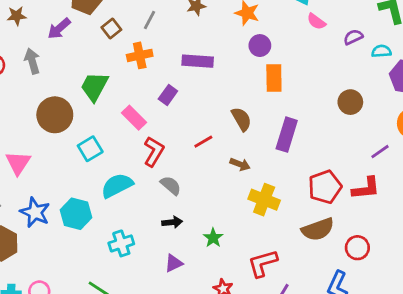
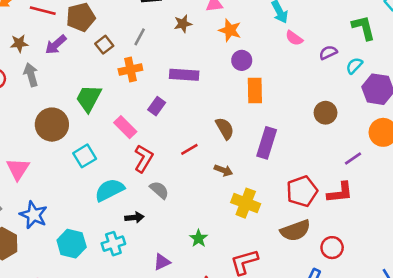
brown star: (17, 16) -> (19, 43), moved
cyan semicircle: (381, 51) -> (354, 66), turned -42
cyan hexagon: (76, 214) -> (72, 244), moved
black arrow: (172, 222) -> (134, 217), moved

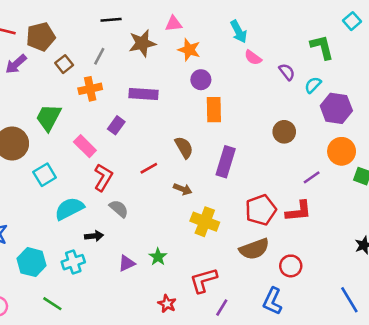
brown star: (183, 24) -> (142, 43), size x1.5
purple semicircle: (328, 53) -> (287, 72), turned 78
purple triangle: (162, 262) -> (127, 263), moved

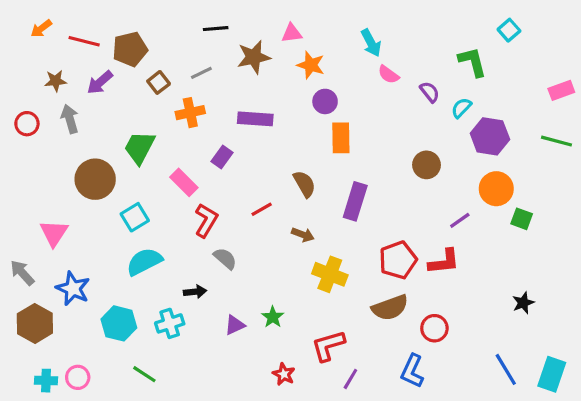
gray line: (99, 56) -> (201, 73), turned 36
cyan semicircle: (69, 209) -> (144, 262), moved

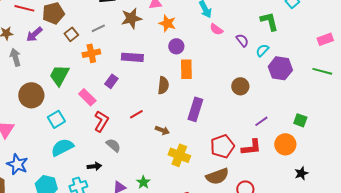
brown semicircle: (304, 184) -> (163, 85), moved, turned 36
orange circle: (496, 189) -> (285, 144), moved

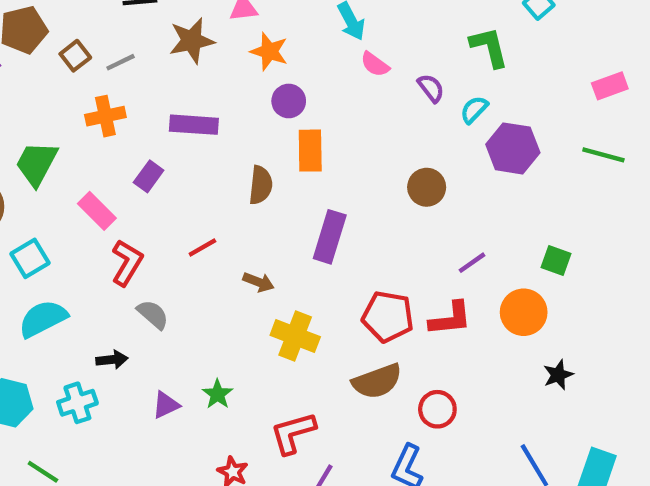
brown square: (71, 34) -> (75, 56), moved
red pentagon: (222, 146) -> (388, 317), turned 30

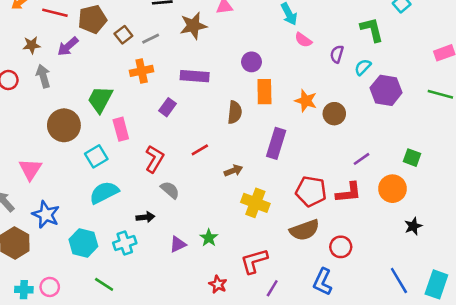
orange star: (269, 51) -> (306, 101), moved
purple semicircle: (431, 88) -> (337, 54), turned -126
pink rectangle: (97, 211) -> (121, 129), moved, turned 30
brown arrow: (258, 282) -> (233, 171), turned -42

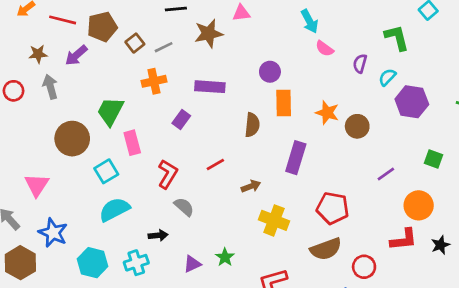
green square: (412, 158) -> (434, 159), moved
red L-shape: (349, 193) -> (404, 239), moved

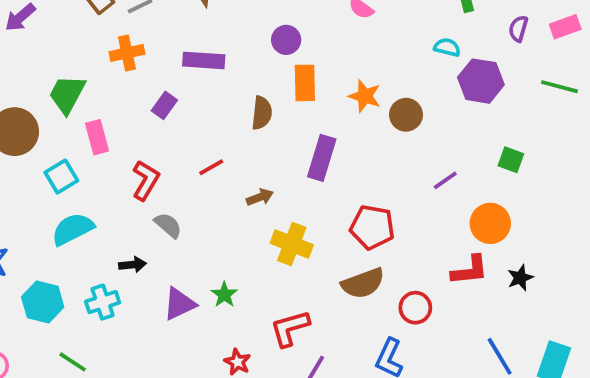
purple semicircle: (360, 64) -> (518, 29), moved
cyan semicircle: (387, 77) -> (447, 47), turned 60
purple triangle: (192, 264) -> (179, 304), size x1.4

